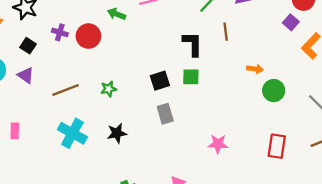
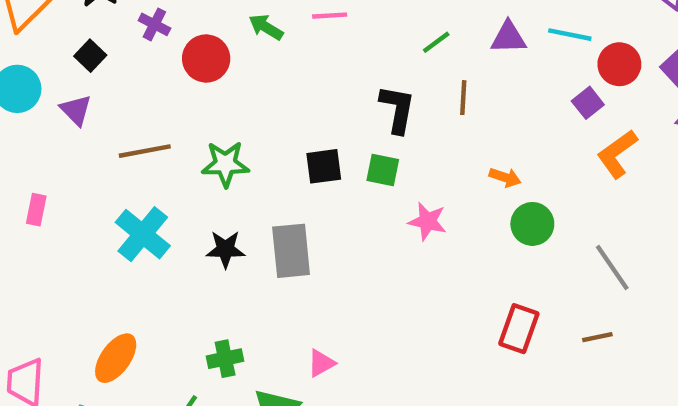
purple cross: (60, 32) -> (154, 24), moved
green star: (109, 89) -> (225, 164), size x1.5
gray rectangle: (165, 114) -> (291, 251), moved, size x1.4
pink star: (218, 144) -> (427, 221), moved

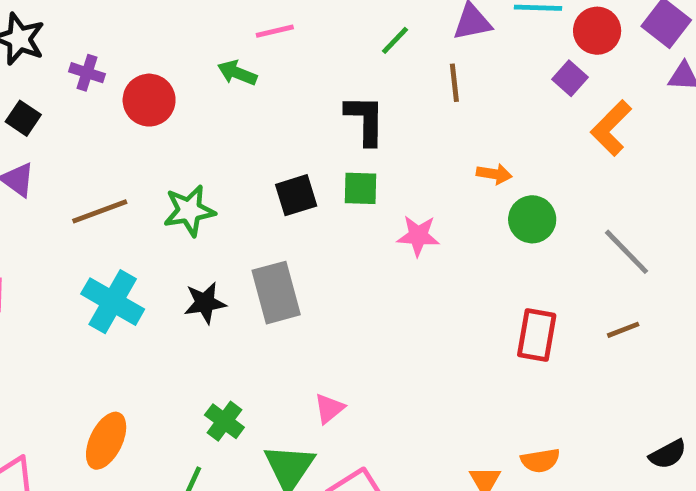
green arrow: (266, 27) -> (237, 73), moved
brown line: (463, 98) -> (454, 83), moved
green cross: (225, 359) -> (224, 421), turned -32

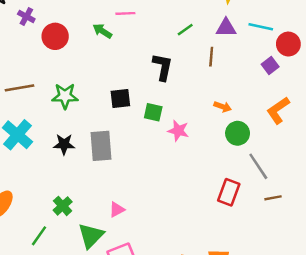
orange L-shape: (611, 128) -> (278, 110), moved
green square: (361, 188) -> (153, 112), moved
gray line: (627, 252) -> (258, 166), moved

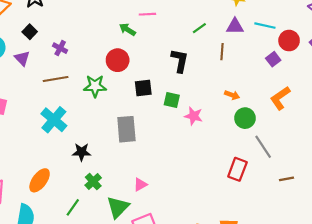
purple cross: (26, 17) -> (60, 48), moved
red circle: (55, 36) -> (118, 60), moved
black star: (64, 144) -> (82, 152), moved
brown line: (273, 198) -> (286, 179), moved

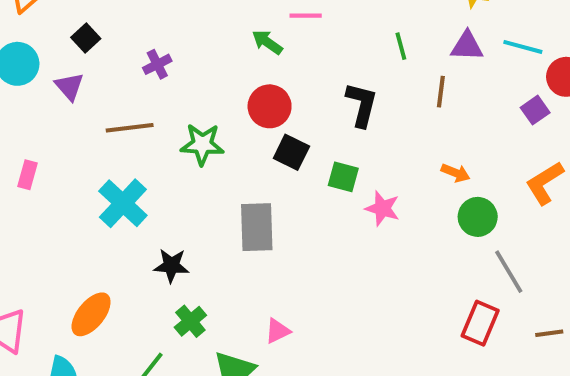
green line: (199, 28) -> (401, 46), turned -72
purple cross: (60, 48) -> (157, 64), moved, turned 32
red circle: (118, 60) -> (270, 106), moved
black square: (143, 88) -> (291, 152), turned 30
red rectangle: (237, 169) -> (480, 323), moved

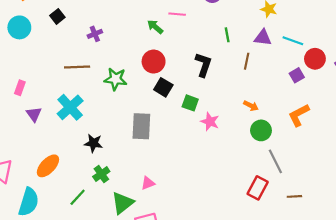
purple triangle: (69, 86) -> (34, 114), moved

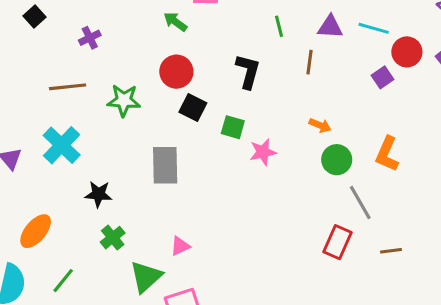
orange L-shape: (299, 115) -> (387, 154), moved, turned -35
pink star: (210, 122) -> (263, 152), turned -30
green line: (78, 197) -> (63, 281), moved

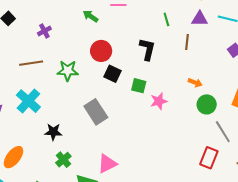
green arrow: (175, 22) -> (91, 16), moved
gray rectangle: (165, 165) -> (96, 112), turned -30
pink triangle: (180, 246) -> (107, 164), size x1.5

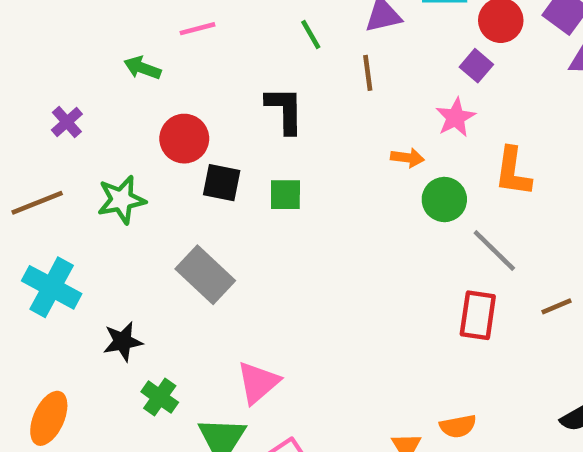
purple cross: (44, 31) -> (67, 122), moved
pink star: (159, 101) -> (456, 117), moved

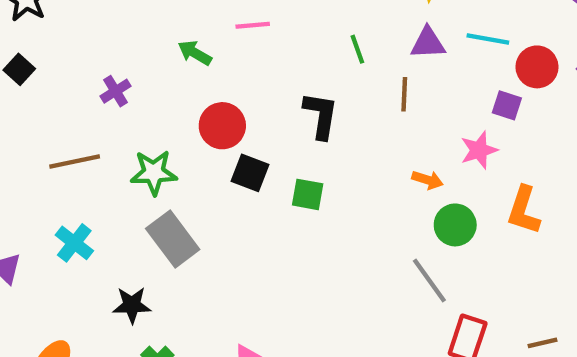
purple square: (476, 66) -> (507, 105), turned -32
gray line: (494, 251) -> (429, 280), moved
gray rectangle: (205, 275) -> (173, 239), moved
cyan cross: (52, 287) -> (74, 243), size x0.7

